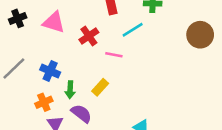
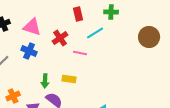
blue cross: (50, 71) -> (29, 51), moved
yellow rectangle: (100, 87) -> (69, 79), turned 56
orange cross: (44, 102) -> (13, 96), moved

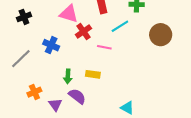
pink triangle: (32, 27) -> (69, 14), moved
brown circle: (149, 37) -> (161, 35), moved

